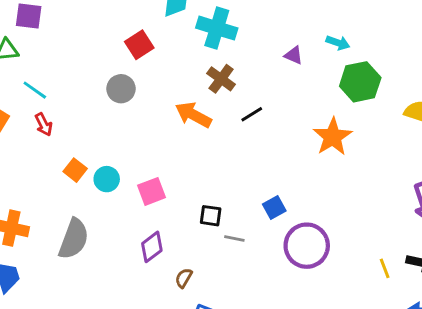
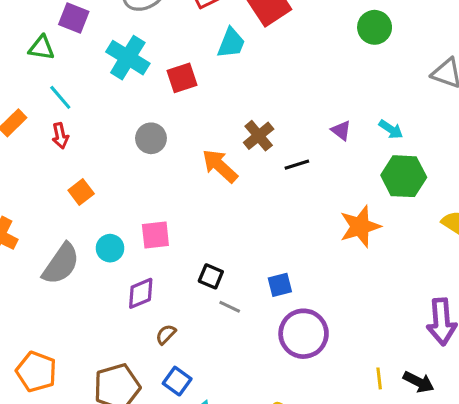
cyan cross: (217, 28) -> (128, 58), moved
gray circle: (121, 89) -> (151, 138), moved
black line: (252, 114) -> (297, 165), moved
cyan circle: (107, 179) -> (110, 248), moved

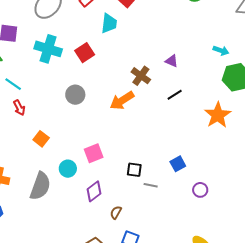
purple triangle: (341, 130) -> (172, 61), moved
black line: (297, 165) -> (175, 95), moved
orange arrow: (220, 166) -> (122, 101), turned -60
purple circle: (304, 334) -> (200, 190), size x0.5

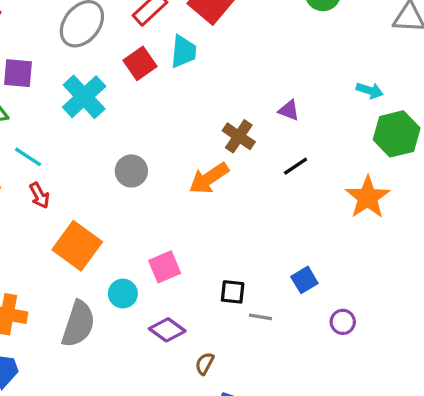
cyan cross: (48, 49) -> (84, 97), turned 32
red square: (85, 53) -> (140, 63), moved
orange square: (41, 139) -> (77, 246), size x1.8
purple diamond: (94, 191) -> (167, 330), turned 75

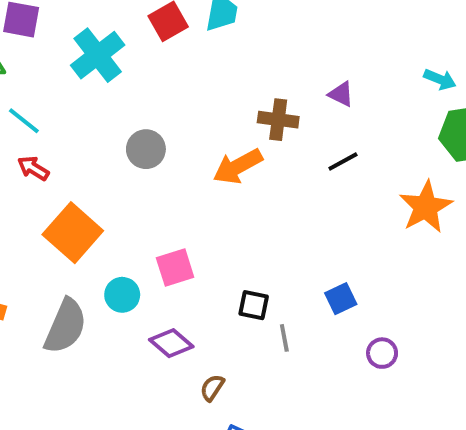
brown cross: (239, 136) -> (278, 120), turned -32
red arrow: (39, 195) -> (33, 168), turned 145
gray line: (261, 317) -> (284, 338), turned 65

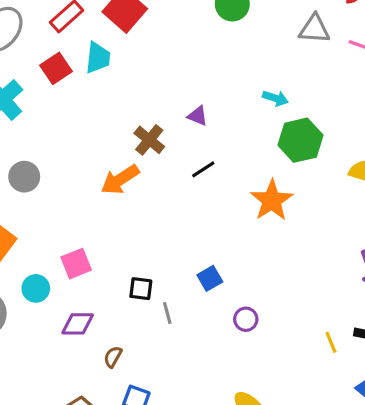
brown cross: (278, 120) -> (149, 140), turned 36
gray circle: (146, 149) -> (24, 177), moved
purple diamond: (171, 343) -> (78, 324), turned -36

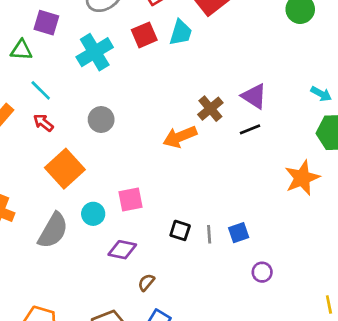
purple triangle: (198, 116) -> (254, 96), size x1.5
black line: (203, 169) -> (250, 129), moved
gray line: (167, 313) -> (209, 234), moved

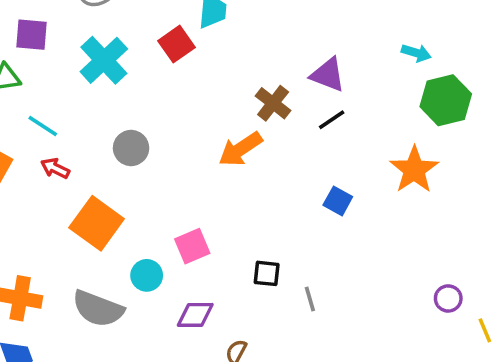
red square: (144, 35) -> (177, 44), moved
gray semicircle: (53, 230) -> (98, 309), turned 93
blue square: (239, 233) -> (338, 201), moved, turned -30
gray line: (209, 234) -> (310, 299), moved
purple circle: (262, 272) -> (448, 298), moved

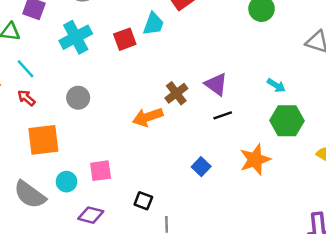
black line: (332, 120) -> (223, 115), moved
orange square: (97, 223) -> (43, 140), turned 32

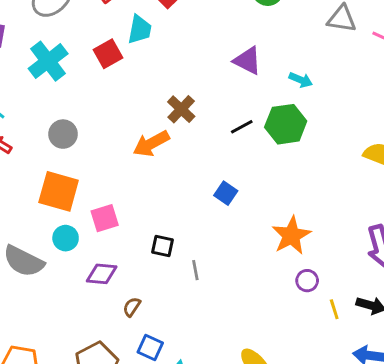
purple triangle: (216, 84) -> (247, 61), moved
green hexagon: (287, 121) -> (286, 124), moved
orange square: (43, 140) -> (59, 191), moved, turned 32
orange star: (255, 160) -> (291, 236), moved

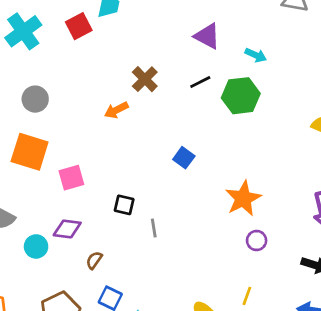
black line: (242, 127) -> (200, 82), moved
orange arrow: (151, 144) -> (116, 110), size x0.7
cyan circle: (66, 238) -> (36, 246), moved
yellow line: (334, 309) -> (247, 296), moved, turned 36

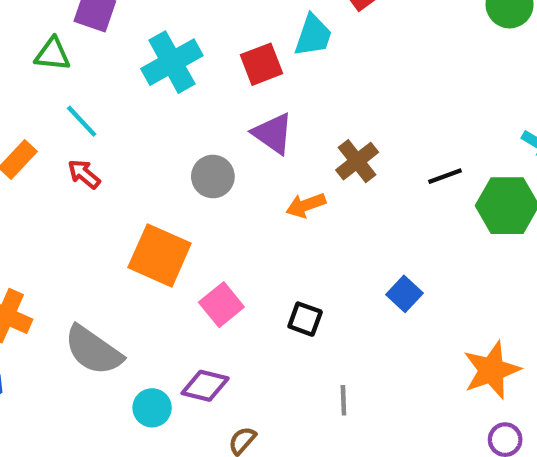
purple triangle: (207, 36) -> (273, 133), moved
gray circle: (35, 99) -> (213, 177), moved
pink square: (71, 178) -> (221, 305), turned -30
black square: (124, 205) -> (305, 319), moved

